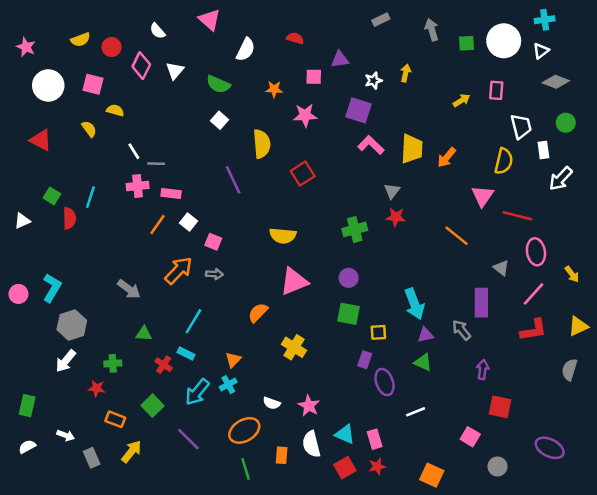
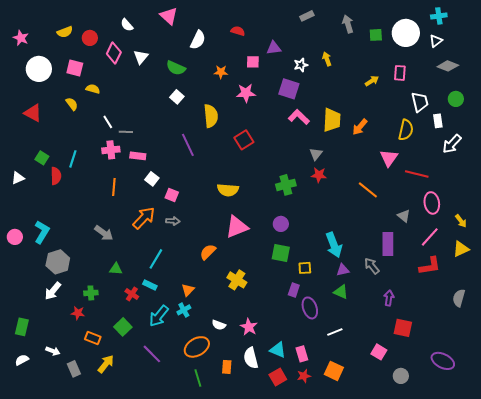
yellow arrow: (406, 73) -> (327, 59), turned -32
orange line: (157, 224) -> (114, 187), moved, turned -30
yellow triangle: (578, 326) -> (461, 249), moved
orange square: (432, 475) -> (334, 371), moved

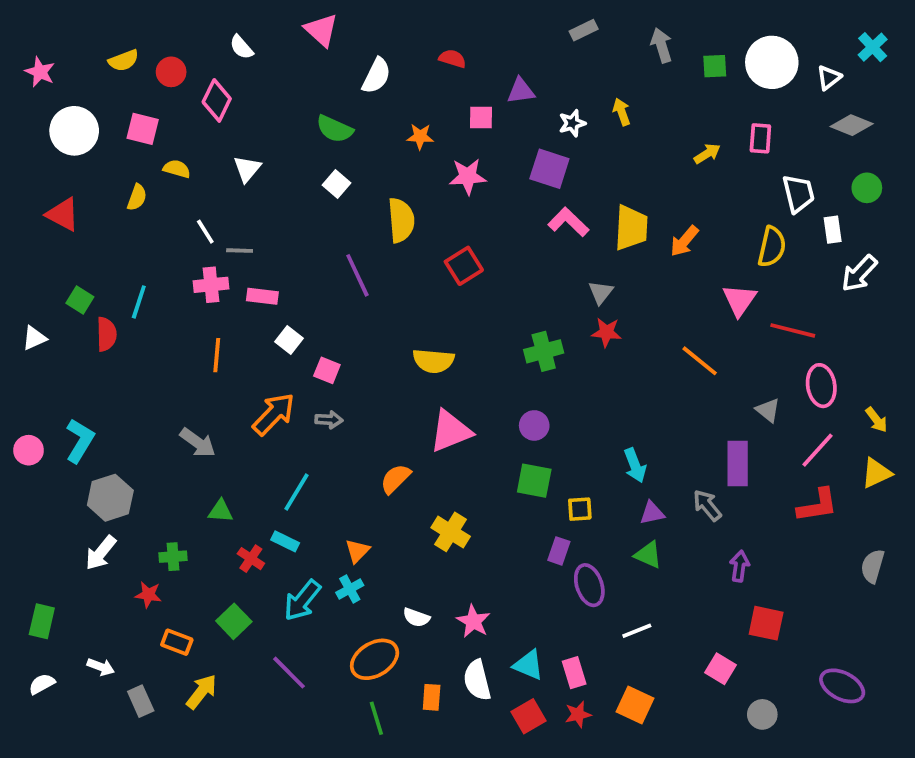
cyan cross: (439, 16) -> (873, 47), moved, turned -35
white triangle: (141, 57) -> (247, 169), moved
yellow semicircle: (72, 104) -> (137, 197), turned 56
cyan arrow: (334, 245) -> (635, 465), size x0.7

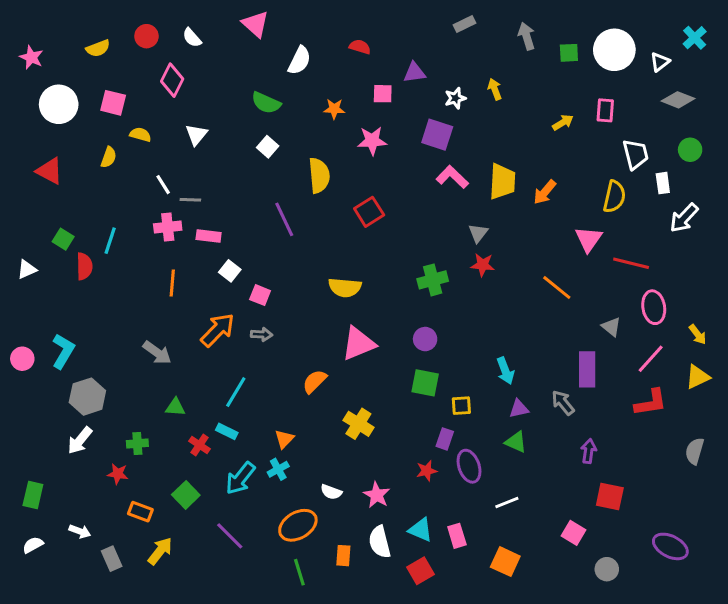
red circle: (171, 72) -> (146, 36), moved
red star: (578, 714) -> (427, 471), moved

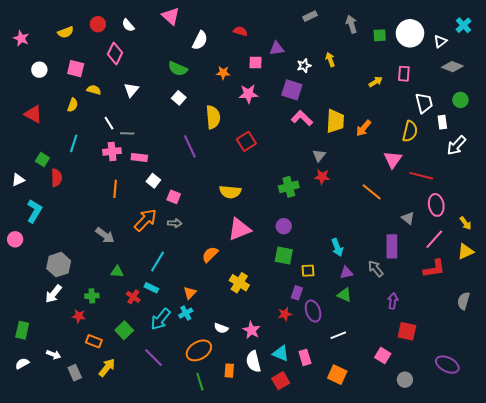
white circle: (59, 104) -> (39, 70), size x0.6
cyan line: (110, 241) -> (74, 143), moved
cyan L-shape: (63, 351) -> (34, 211), moved

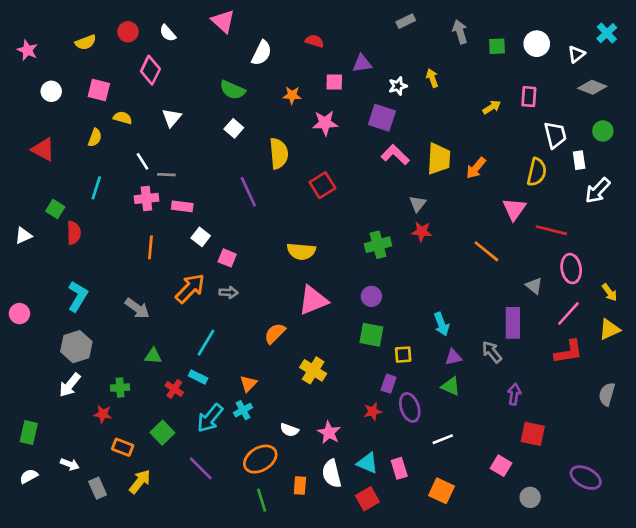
white circle: (410, 33) -> (537, 44), size x0.7
cyan L-shape: (34, 211) -> (78, 296), moved

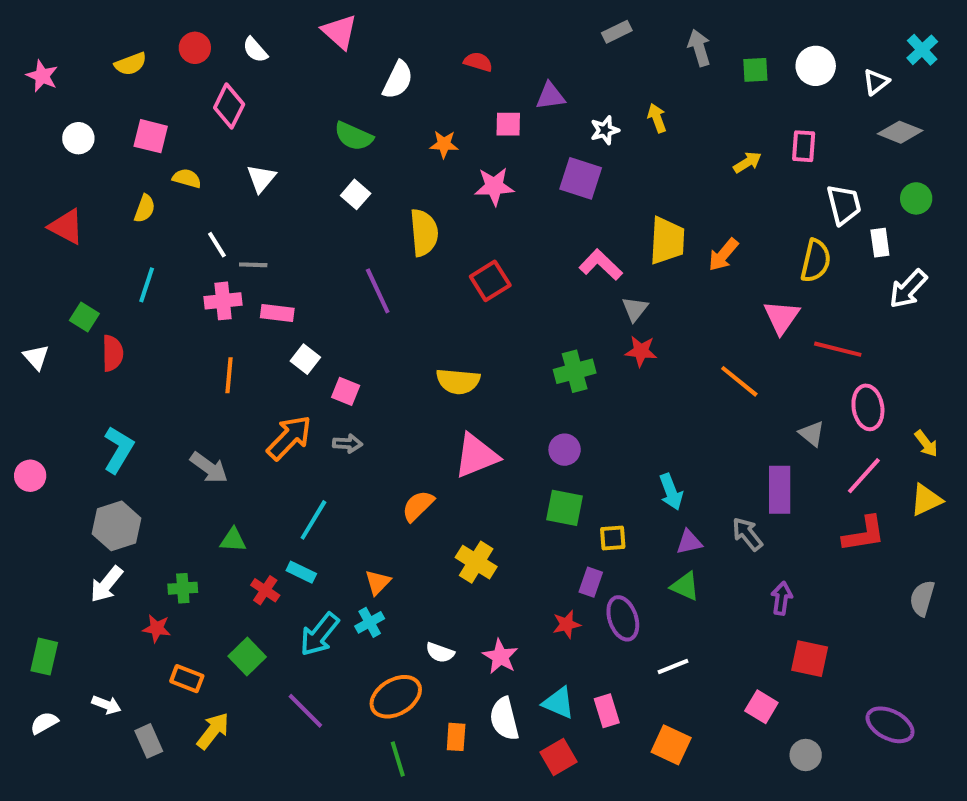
pink L-shape: (395, 155) -> (601, 265), moved
white triangle: (23, 235) -> (36, 357), turned -48

